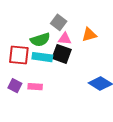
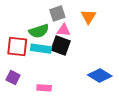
gray square: (59, 22) -> (57, 14), turned 35
orange triangle: (89, 35) -> (88, 17), moved, turned -42
pink rectangle: (35, 87) -> (44, 88), moved

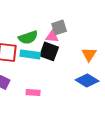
gray square: (57, 14) -> (59, 27), moved
orange triangle: (88, 17) -> (89, 54), moved

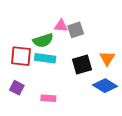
pink triangle: (52, 36) -> (61, 26), moved
black square: (49, 51) -> (82, 65), moved, turned -36

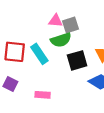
green semicircle: (43, 40) -> (61, 40), moved
cyan rectangle: (45, 58) -> (39, 54), turned 48

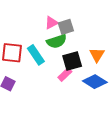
pink triangle: (56, 21) -> (51, 23), turned -32
pink rectangle: (43, 95) -> (65, 74), moved, turned -48

